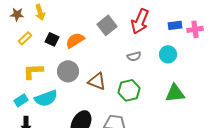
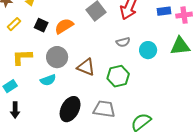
cyan circle: (168, 54) -> (148, 50), moved
green triangle: (175, 93) -> (180, 46), moved
cyan semicircle: (46, 98) -> (48, 80), moved, size x0.7

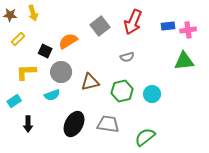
black square: (41, 25) -> (45, 51), moved
cyan circle: (148, 50) -> (152, 94), moved
brown triangle: (86, 67) -> (90, 82), turned -36
black arrow: (15, 110) -> (28, 124), moved

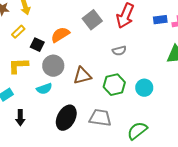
yellow rectangle: (18, 39) -> (18, 32), moved

